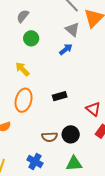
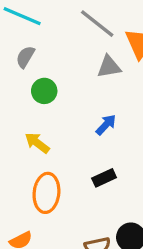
gray triangle: (72, 29) -> (109, 67), turned -42
blue arrow: (66, 49) -> (106, 125), moved

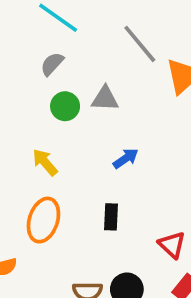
gray triangle: (109, 67) -> (105, 99), moved
black rectangle: (104, 178) -> (111, 217), turned -75

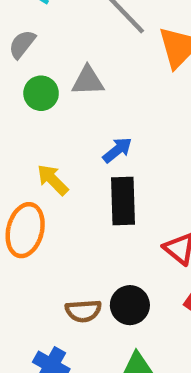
yellow arrow: (45, 162) -> (53, 180), moved
black rectangle: (111, 217) -> (123, 201), moved, size x1.5

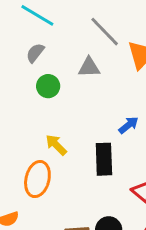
gray triangle: (88, 81) -> (89, 67), moved
blue arrow: (117, 150) -> (129, 125), moved

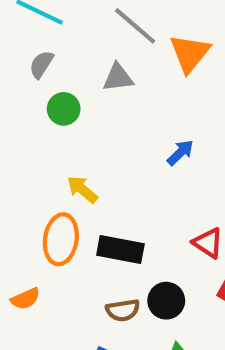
black rectangle: (104, 159) -> (120, 250), moved, turned -72

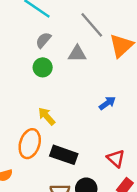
gray semicircle: (41, 64) -> (43, 40), moved

